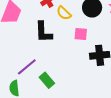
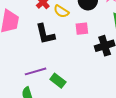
purple line: (27, 67) -> (36, 71), turned 35

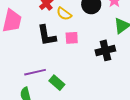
pink square: (82, 29) -> (72, 38), moved

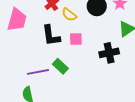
green rectangle: (57, 83) -> (60, 66), moved

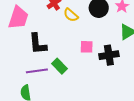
black L-shape: (51, 36) -> (38, 44), moved
pink square: (76, 39) -> (87, 47), moved

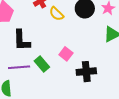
pink square: (87, 47) -> (66, 54), moved, turned 32
black cross: (109, 55) -> (86, 72), moved

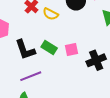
pink square: (66, 54) -> (71, 49), turned -32
green rectangle: (42, 64) -> (49, 47), moved

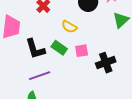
yellow semicircle: (51, 14) -> (69, 27), moved

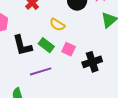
pink square: (82, 51) -> (69, 49), turned 32
purple line: (40, 76) -> (41, 71), moved

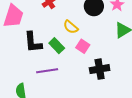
pink square: (69, 49) -> (83, 46), moved

